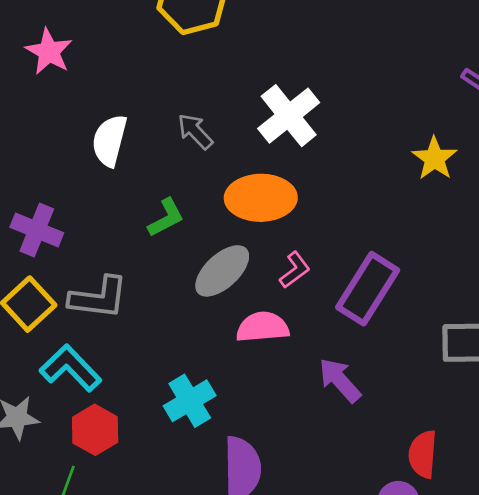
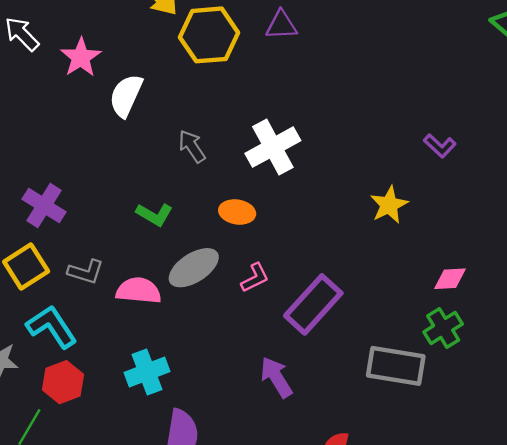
white semicircle: (109, 141) -> (126, 96), moved
orange ellipse: (261, 198) -> (237, 212), size x0.6
green L-shape: (166, 218) -> (154, 214), turned 48
gray L-shape: (98, 298) -> (86, 272), size x0.7
pink semicircle: (263, 327) -> (139, 291), moved

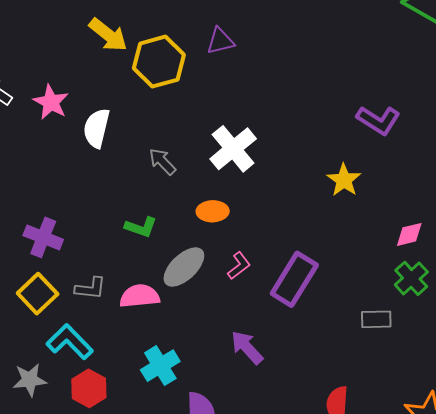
purple L-shape: (440, 146) -> (378, 120), size x1.5
gray rectangle: (396, 366) -> (376, 319), size x0.6
purple arrow: (276, 377) -> (247, 347), moved

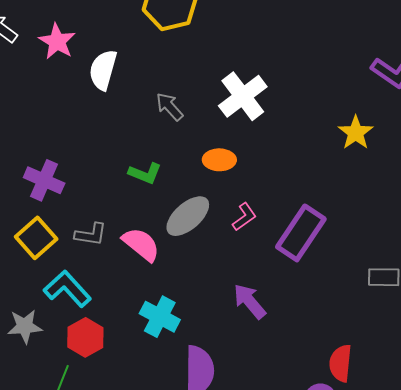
pink semicircle: (140, 296) -> (141, 244), turned 42
cyan cross: (160, 366) -> (160, 317), turned -33

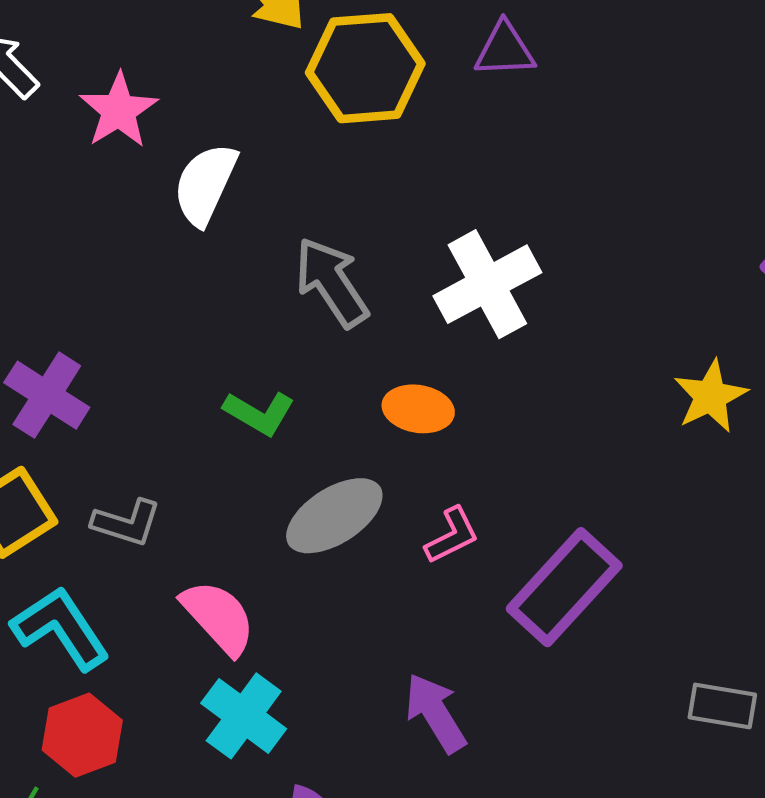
gray arrow: (170, 107) -> (332, 282), size x1.4
pink semicircle: (141, 244) -> (218, 617), moved

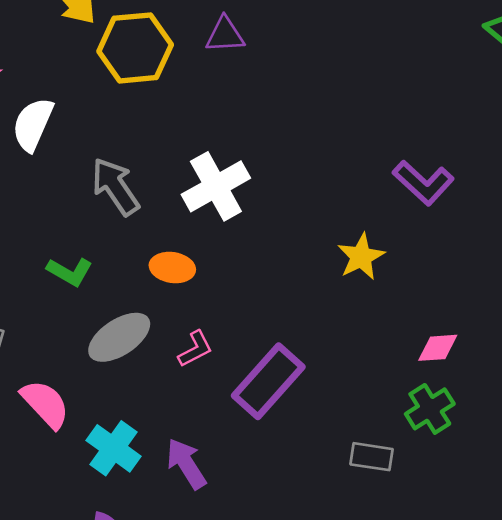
cyan cross: (244, 716) -> (114, 448), moved

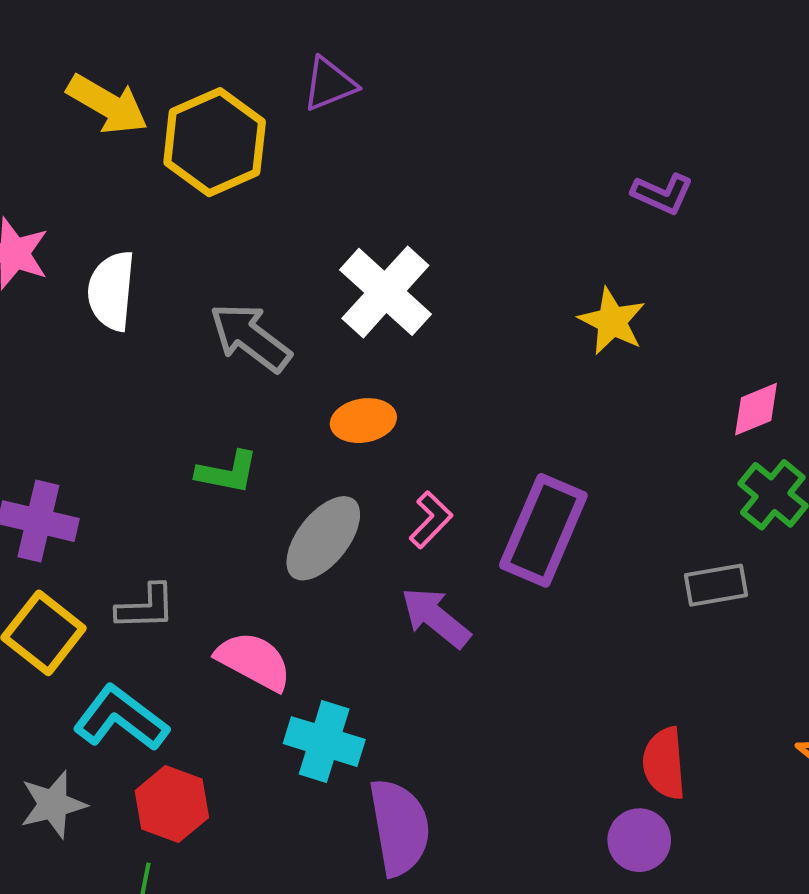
purple L-shape: (423, 183) -> (663, 194), size x0.7
cyan cross: (114, 448) -> (324, 742), moved
purple arrow: (186, 464) -> (436, 618), moved

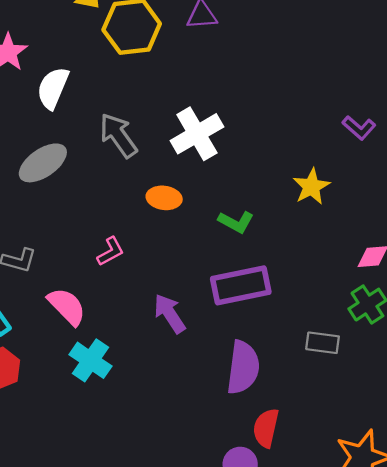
green L-shape: (227, 472) -> (236, 222), moved
pink L-shape: (431, 520) -> (111, 251), moved
purple rectangle: (543, 530) -> (241, 285), turned 38
gray ellipse: (323, 538) -> (43, 163), moved
purple semicircle: (399, 827) -> (243, 367), moved

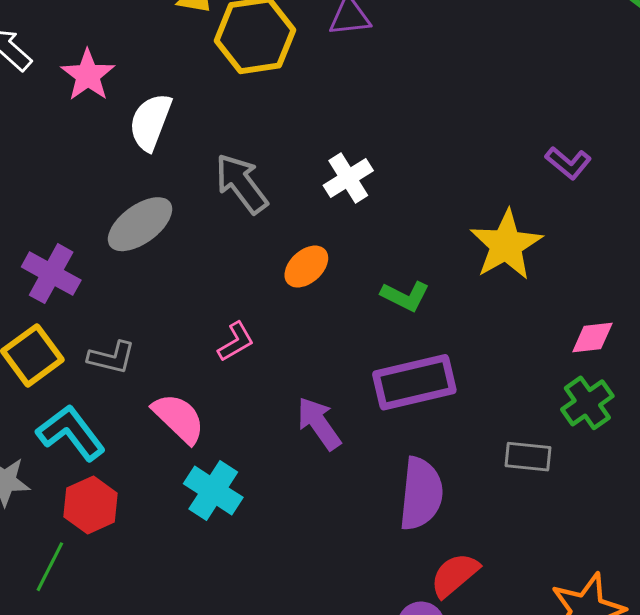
white cross: (197, 134) -> (348, 178), size x0.7
yellow star: (311, 187) -> (506, 245), size x1.4
orange ellipse: (164, 198) -> (306, 267), turned -48
red semicircle: (266, 428) -> (455, 575), turned 39

